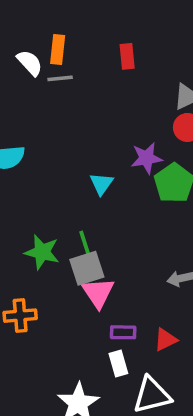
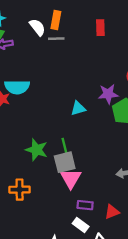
cyan triangle: (102, 184) -> (78, 108), turned 35
white rectangle: (118, 363) -> (81, 225), turned -42

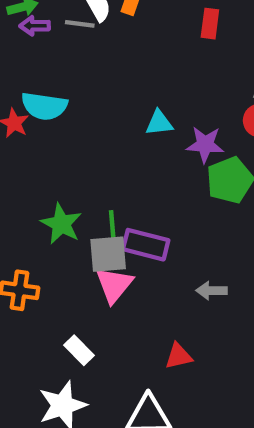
gray line: (56, 39) -> (80, 24), moved
cyan triangle: (78, 108) -> (159, 123), moved
purple rectangle: (85, 205) -> (146, 245), moved, size x1.5
white rectangle: (81, 225) -> (79, 350), moved

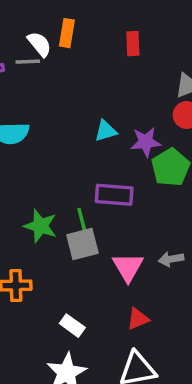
purple rectangle: (146, 245) -> (114, 195), moved
pink triangle: (114, 285) -> (128, 267), moved
red triangle: (179, 356) -> (138, 319), moved

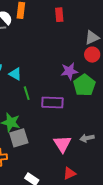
cyan triangle: (106, 131) -> (15, 74), moved, turned 48
green line: (82, 220) -> (27, 93), moved
gray square: (82, 244) -> (19, 138), moved

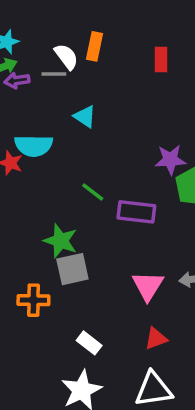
cyan triangle: (15, 74) -> (85, 116), moved
green line: (27, 93) -> (93, 192), turned -40

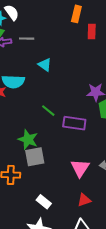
orange rectangle: (95, 46) -> (76, 14), moved
white semicircle: (66, 57) -> (12, 12), moved

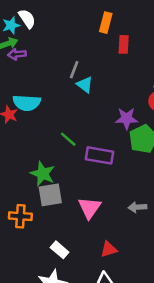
gray line: (27, 39) -> (74, 70), moved, turned -72
cyan triangle: (45, 65) -> (85, 85), moved
pink triangle: (80, 168) -> (90, 208), moved

